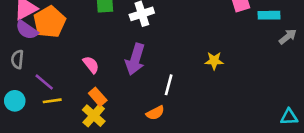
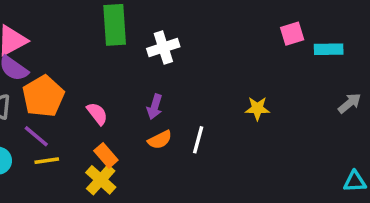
orange pentagon: (50, 22) -> (43, 96), moved
gray arrow: (288, 37) -> (350, 103), moved
purple arrow: (135, 59) -> (155, 107), size x0.6
orange semicircle: (155, 113) -> (160, 140), moved

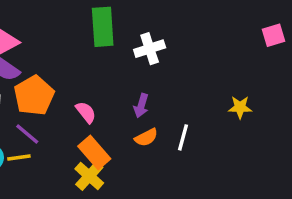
orange rectangle: (106, 155) -> (94, 152), size x1.4
yellow line: (47, 161) -> (19, 158), moved

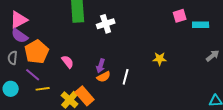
purple arrow: (141, 106) -> (101, 66), moved
orange rectangle: (94, 152) -> (85, 96), moved
yellow line: (19, 158) -> (43, 89), moved

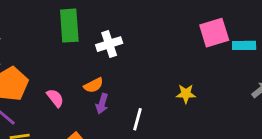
pink square: (180, 16) -> (214, 33), size x1.5
orange semicircle: (104, 77) -> (94, 85), moved

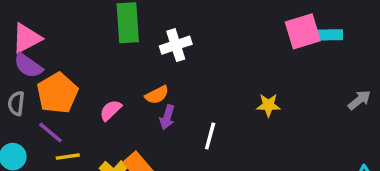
cyan rectangle: (244, 45) -> (328, 35), moved
pink semicircle: (55, 98) -> (111, 110), turned -96

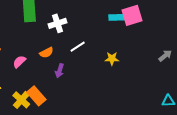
cyan rectangle: (328, 35) -> (117, 17), moved
purple arrow: (167, 117) -> (60, 71), moved
white line: (210, 136) -> (78, 47), moved, turned 42

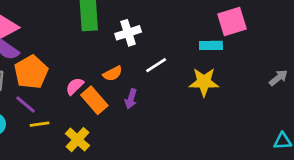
cyan rectangle: (117, 17) -> (211, 45), moved
yellow star: (112, 59) -> (204, 82), size x1.5
orange rectangle: (36, 96) -> (94, 100), moved

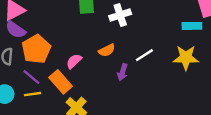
white line: (156, 65) -> (144, 55), moved
orange rectangle: (94, 100) -> (61, 82), moved
yellow line: (40, 124) -> (33, 94), moved

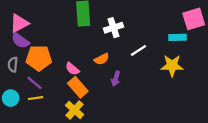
orange pentagon: (36, 49) -> (39, 58), turned 30
white line: (144, 55) -> (138, 50), moved
pink semicircle: (74, 61) -> (72, 69), turned -96
orange rectangle: (61, 82) -> (78, 87), moved

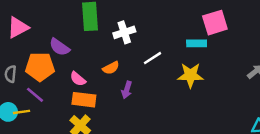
purple semicircle: (20, 41) -> (59, 47), moved
orange rectangle: (78, 87) -> (84, 100), turned -42
yellow line: (36, 98) -> (22, 112), moved

